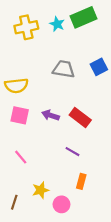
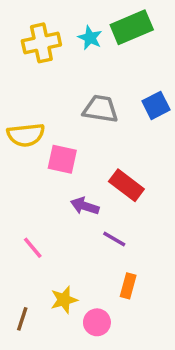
pink square: (20, 115) -> (62, 159), moved
purple arrow: (50, 115) -> (85, 206), moved

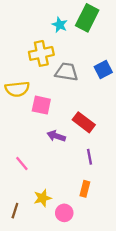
green rectangle: (132, 27) -> (87, 18), turned -40
yellow cross: (41, 43) -> (41, 53), moved
purple line: (114, 239) -> (89, 157), moved, turned 49

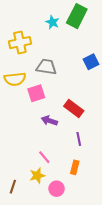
yellow cross: (41, 53) -> (20, 43), moved
gray trapezoid: (67, 72) -> (46, 67), moved
pink square: (41, 105) -> (36, 93), turned -30
pink line: (22, 164) -> (44, 157), moved

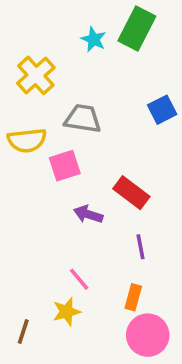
yellow cross: (20, 43) -> (36, 75), turned -30
pink circle: (57, 189) -> (148, 335), moved, size x1.5

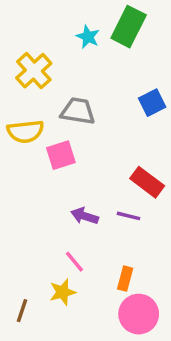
red rectangle: (131, 193) -> (147, 182), moved
purple arrow: (88, 214) -> (85, 216), moved
purple line: (140, 247) -> (129, 216), moved, turned -65

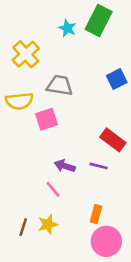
pink line: (74, 262) -> (53, 189), moved
brown line: (22, 311) -> (23, 227), moved

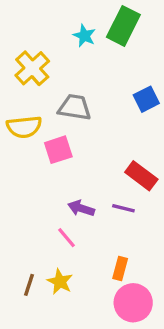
yellow star: (48, 224) -> (60, 282), turned -30

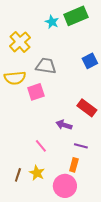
green rectangle: (123, 26) -> (76, 16), turned 40
purple arrow: (81, 208) -> (64, 125), moved
purple line: (123, 208) -> (81, 146), moved
pink circle: (133, 303) -> (65, 186), moved

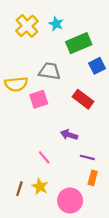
green rectangle: (76, 16) -> (79, 43), moved
yellow cross: (20, 42) -> (27, 26), moved
red rectangle: (87, 108) -> (83, 99), moved
orange rectangle: (74, 165) -> (93, 178), moved

